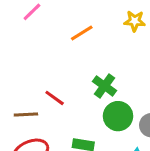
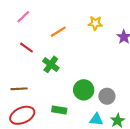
green cross: (104, 86) -> (51, 64), moved
red line: (55, 98) -> (26, 48), moved

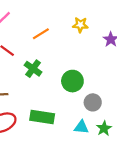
green circle: (84, 90) -> (72, 81), moved
green rectangle: (59, 110) -> (42, 117), size x1.5

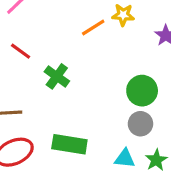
orange line: (41, 34) -> (93, 27), moved
green circle: (72, 81) -> (142, 91), moved

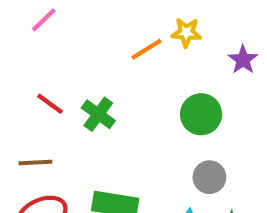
red line: (21, 51) -> (50, 104), moved
green circle: (142, 91) -> (201, 114), moved

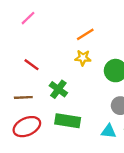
yellow star: (186, 32) -> (83, 58), moved
green cross: (98, 114) -> (58, 89), moved

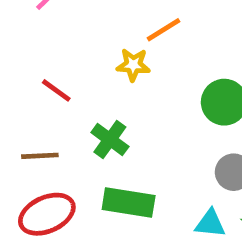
yellow star: (83, 58) -> (133, 65), moved

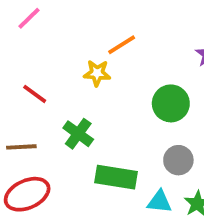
green rectangle: (129, 203) -> (116, 177), moved

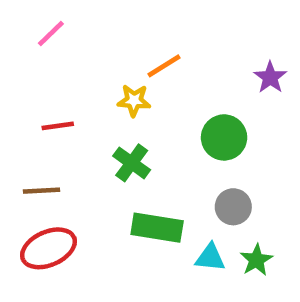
red line: (35, 94) -> (58, 126), turned -44
green cross: (78, 134) -> (132, 163), moved

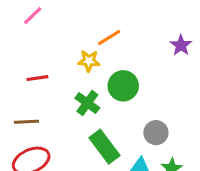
green circle: (224, 137) -> (123, 86), moved
green rectangle: (157, 228) -> (104, 147), turned 44

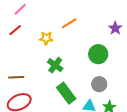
yellow star: (89, 61) -> (46, 38), moved
red line: (37, 78) -> (15, 30), moved, turned -32
green circle: (123, 86) -> (98, 54), moved

